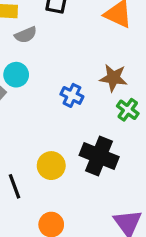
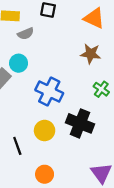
brown star: (113, 78) -> (91, 54), moved
blue cross: (72, 95) -> (49, 92), moved, size x1.6

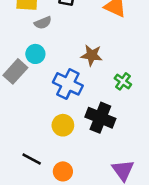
brown star: (91, 54) -> (92, 55), moved
black line: (17, 146) -> (32, 159), moved, turned -42

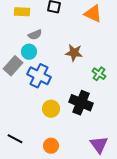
gray semicircle: (43, 23) -> (35, 35), moved
blue cross: (68, 84) -> (39, 76), moved
black line: (32, 159) -> (15, 139), moved

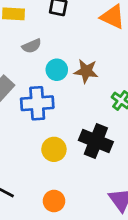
cyan circle: (29, 52) -> (57, 70), moved
blue cross: (39, 76) -> (37, 103), turned -30

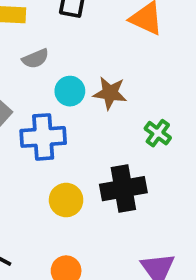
black cross: (96, 141) -> (123, 189), turned -32

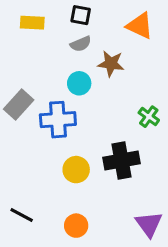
gray semicircle: (35, 59) -> (81, 44), moved
brown star: (110, 93) -> (111, 64), moved

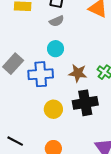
brown star: (111, 64) -> (78, 73), moved

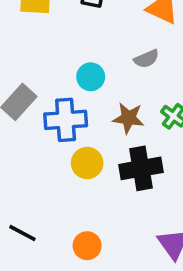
gray semicircle: (57, 21) -> (146, 59), moved
yellow circle: (53, 109) -> (87, 163), moved

